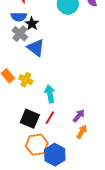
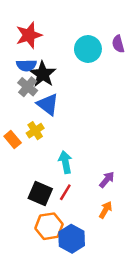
black star: (32, 24) -> (43, 74), size x1.5
yellow cross: (26, 80) -> (35, 131), moved, turned 32
purple arrow: (79, 116) -> (107, 180), moved

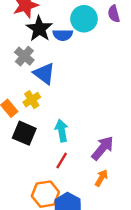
blue semicircle: (26, 65) -> (63, 35), moved
black star: (43, 74) -> (39, 29), moved
purple arrow: (107, 180) -> (103, 148), size x1.5
black square: (40, 194) -> (24, 133), moved

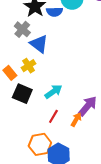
cyan arrow: (62, 131) -> (53, 92), turned 66
orange arrow: (101, 178) -> (76, 120), moved

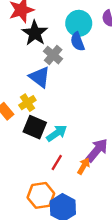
blue semicircle: (54, 12) -> (77, 42), moved, turned 70
gray cross: (22, 29) -> (53, 55), moved
black square: (22, 94) -> (35, 127), moved

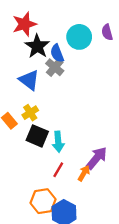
blue semicircle: (77, 42) -> (57, 53), moved
blue triangle: (40, 77) -> (29, 80), moved
cyan arrow: (57, 133) -> (58, 142), turned 120

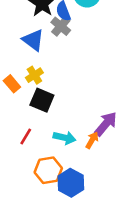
cyan arrow: (58, 142) -> (65, 138), moved, turned -72
red line: (58, 170) -> (26, 136), moved

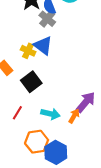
blue triangle: (33, 40) -> (43, 45), moved
yellow cross: (34, 75) -> (28, 51), moved, turned -32
black square: (42, 100) -> (31, 82), turned 30

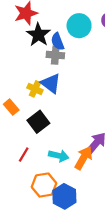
gray cross: (47, 19) -> (55, 55), turned -35
orange arrow: (74, 116) -> (84, 158), size x1.5

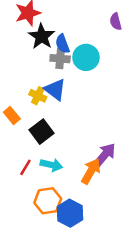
cyan circle: (79, 26) -> (86, 57), moved
cyan arrow: (59, 156) -> (51, 165), moved

